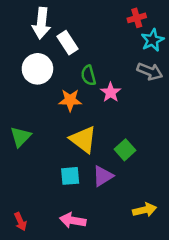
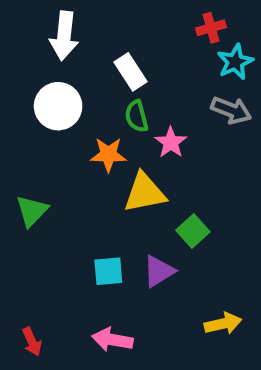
white rectangle: (68, 43) -> (130, 72), moved
yellow triangle: (83, 139) -> (145, 193), moved, turned -48

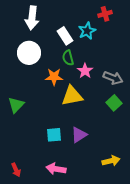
cyan star: (235, 62) -> (87, 31), moved
gray arrow: (231, 110) -> (113, 78), moved
green square: (193, 231) -> (114, 103), moved

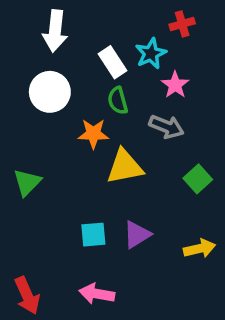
pink star: (85, 71) -> (175, 85), moved
gray arrow: (113, 78) -> (166, 127), moved
yellow arrow: (111, 161) -> (200, 248), moved
red arrow: (16, 170) -> (27, 295), size x1.5

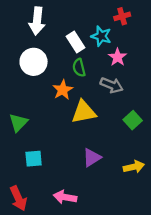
cyan star: (151, 54) -> (101, 36), turned -30
orange star: (93, 134) -> (63, 90), turned -30
cyan square: (93, 235) -> (34, 159), moved

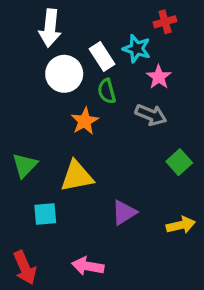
white circle: (34, 62) -> (64, 74), moved
yellow triangle: (84, 112) -> (77, 176), moved

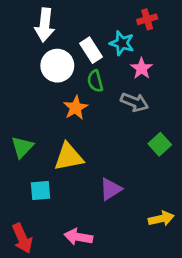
yellow arrow: (181, 225) -> (161, 219), moved

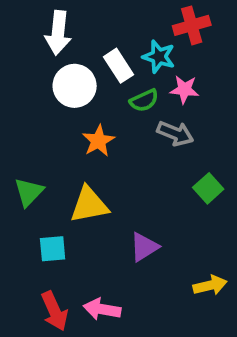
red cross: (147, 19) -> (192, 25), size x1.4
pink star: (142, 68) -> (184, 89), turned -30
green semicircle: (95, 81) -> (144, 100), moved, turned -100
red arrow: (22, 238) -> (54, 311), moved

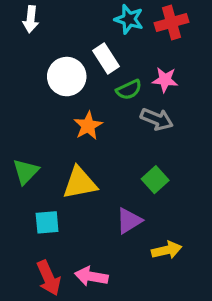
white arrow: (58, 33) -> (31, 19), moved, size x0.7
cyan star: (159, 57) -> (129, 19), moved
green square: (208, 188) -> (155, 180), moved
yellow arrow: (210, 285) -> (167, 250), moved

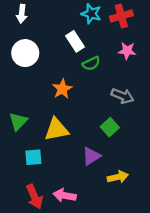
white circle: (67, 77) -> (25, 53), moved
pink star: (165, 80) -> (127, 51), moved
gray arrow: (157, 119) -> (122, 96), moved

